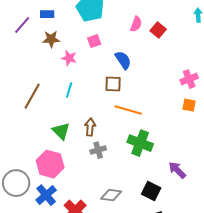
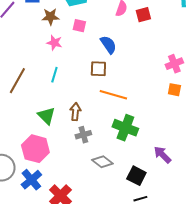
red square: (158, 30) -> (143, 15), turned 35
brown star: (51, 39) -> (50, 17), moved
pink square: (94, 41) -> (79, 26), turned 32
gray diamond: (111, 195) -> (102, 162), moved, turned 30

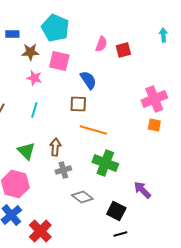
pink square: (79, 26) -> (59, 61), size x1.5
pink cross: (174, 64) -> (154, 99), size x1.4

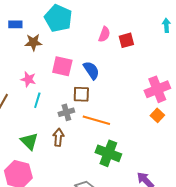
pink square: (59, 61) -> (62, 66), moved
pink star: (34, 78) -> (28, 79), moved
orange square: (154, 125) -> (157, 115), turned 32
gray cross: (63, 170) -> (66, 112), moved

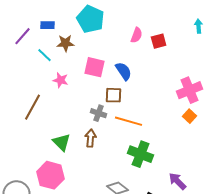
cyan line: (37, 100) -> (44, 55), moved, turned -63
gray cross: (66, 112) -> (98, 113), turned 35

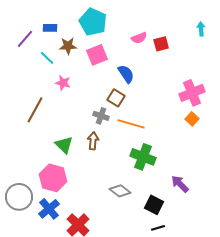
pink semicircle: (136, 35) -> (139, 38), turned 49
pink square: (94, 67) -> (97, 55), moved, turned -35
brown square: (114, 95) -> (116, 98), turned 30

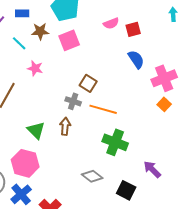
blue semicircle: (126, 74) -> (136, 59), moved

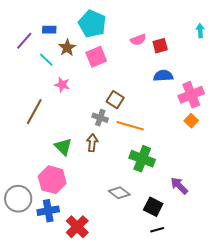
brown star: (40, 31) -> (67, 48), turned -30
blue semicircle: (136, 59) -> (163, 76), turned -60
blue cross: (21, 194) -> (48, 211), turned 30

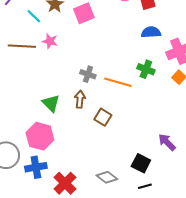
brown square: (115, 100) -> (103, 117), moved
brown line: (34, 112) -> (22, 46), moved, turned 64
green cross: (142, 159) -> (146, 69), moved, size x0.7
gray diamond: (119, 193) -> (107, 177), moved

